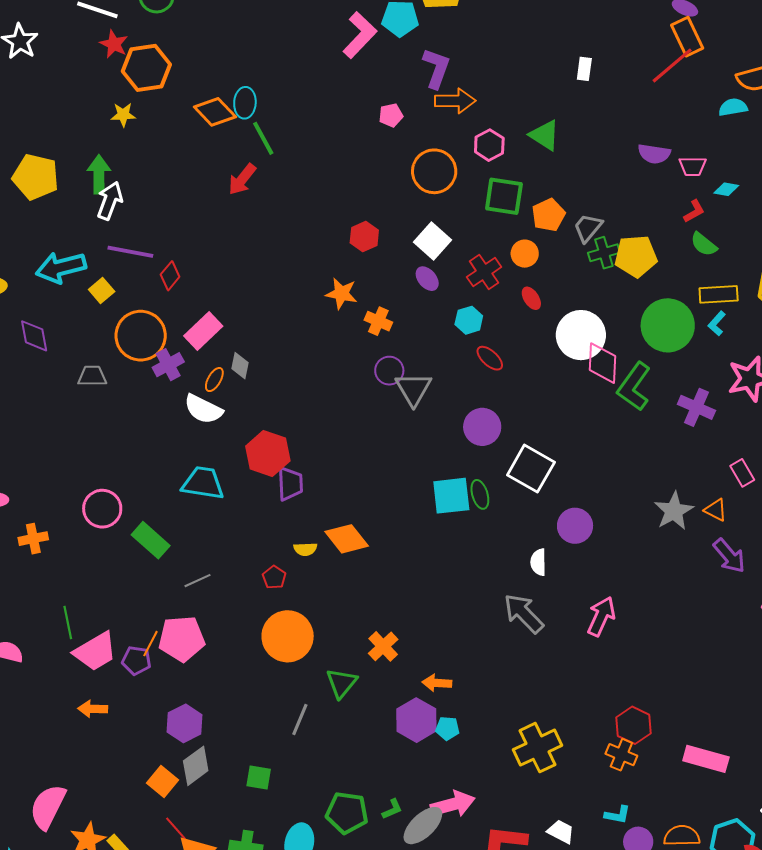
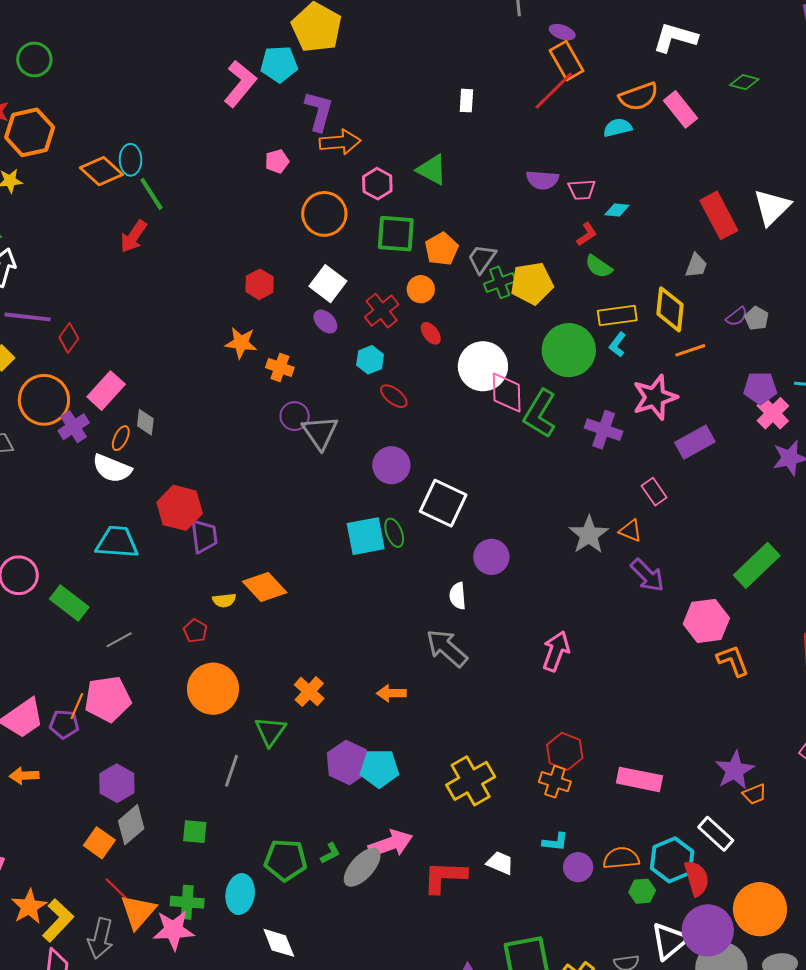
pink arrow: (601, 616) -> (556, 651), moved
orange arrow: (437, 683) -> (391, 693), moved
cyan pentagon: (447, 728) -> (379, 768), size x1.6

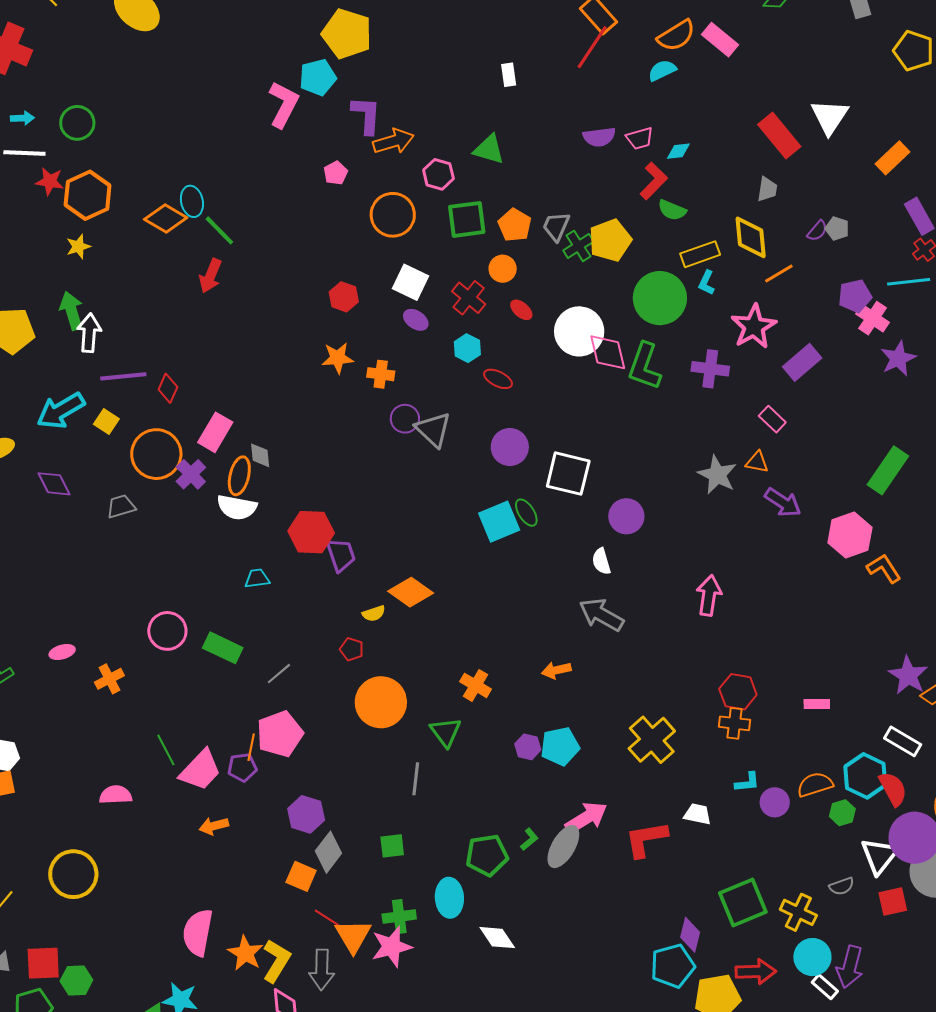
red L-shape: (587, 234) -> (654, 181), size x1.5
orange ellipse: (121, 438) -> (239, 476), size x1.5
cyan trapezoid: (117, 542) -> (257, 578), size x0.6
purple hexagon: (348, 762) -> (528, 747), size x0.6
pink rectangle: (639, 779) -> (817, 704), size x0.6

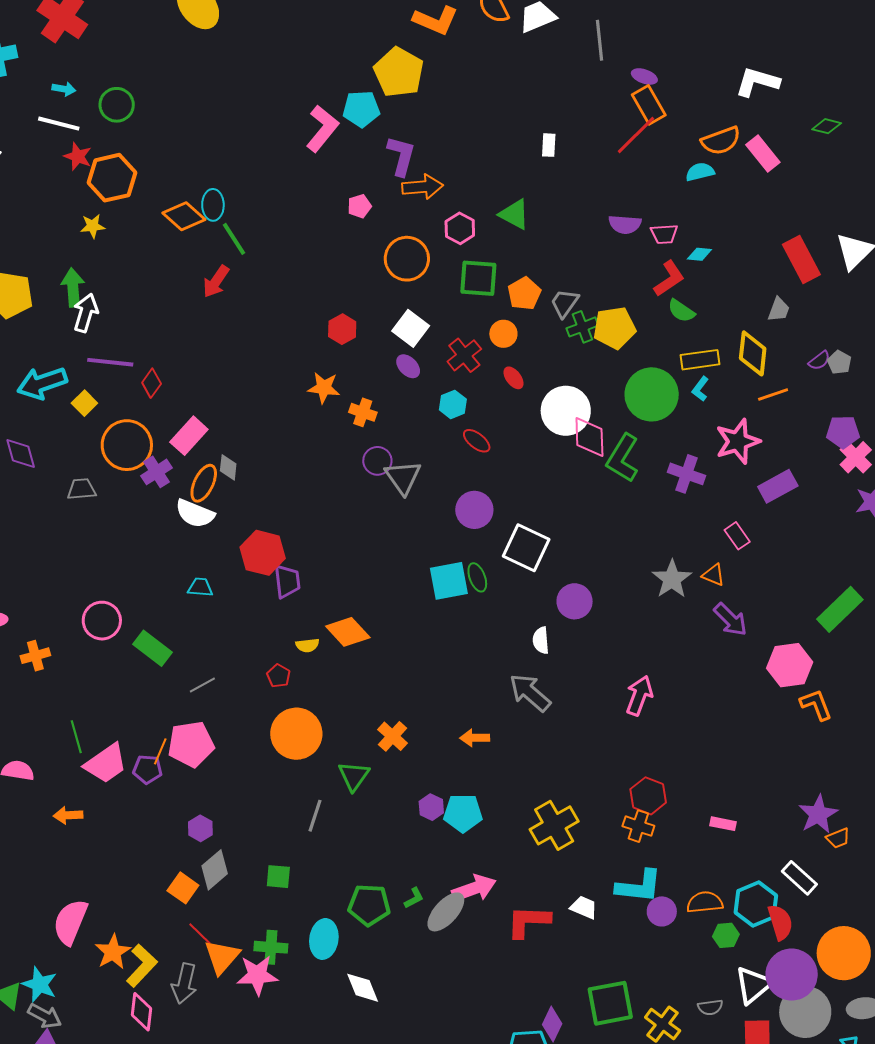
cyan L-shape: (747, 782) -> (639, 886), size x1.8
purple hexagon: (306, 814) -> (200, 828), size x0.7
orange arrow: (214, 826) -> (68, 815), moved

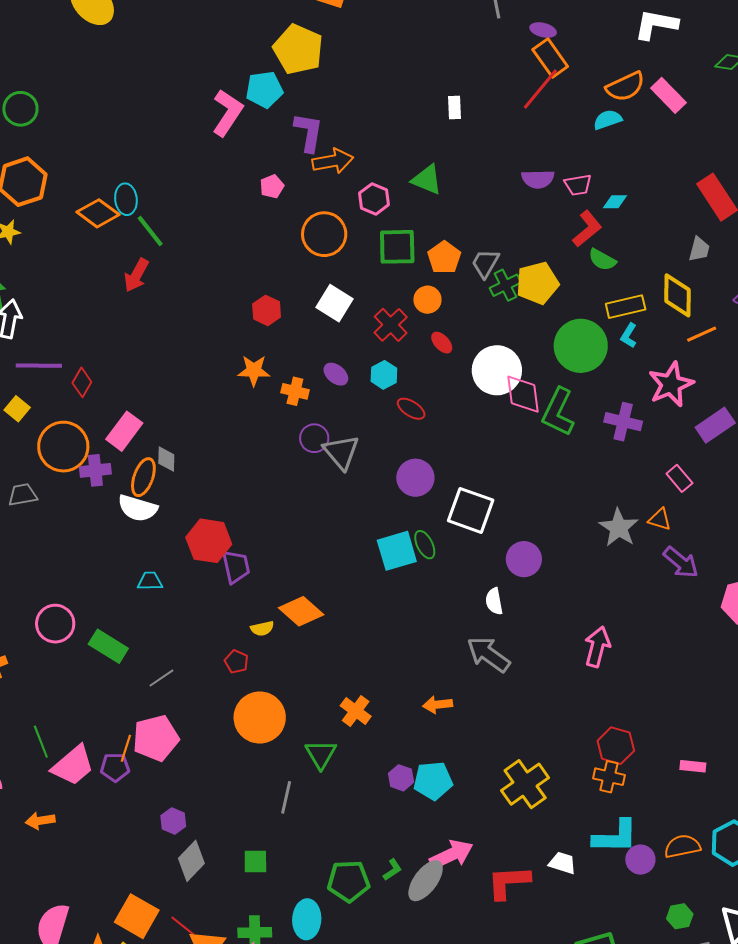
purple ellipse: (408, 366) -> (336, 374), moved
purple cross: (157, 472) -> (95, 470), turned 32
orange square: (183, 888) -> (137, 916), moved, size x1.4
green hexagon: (726, 935) -> (680, 916), moved

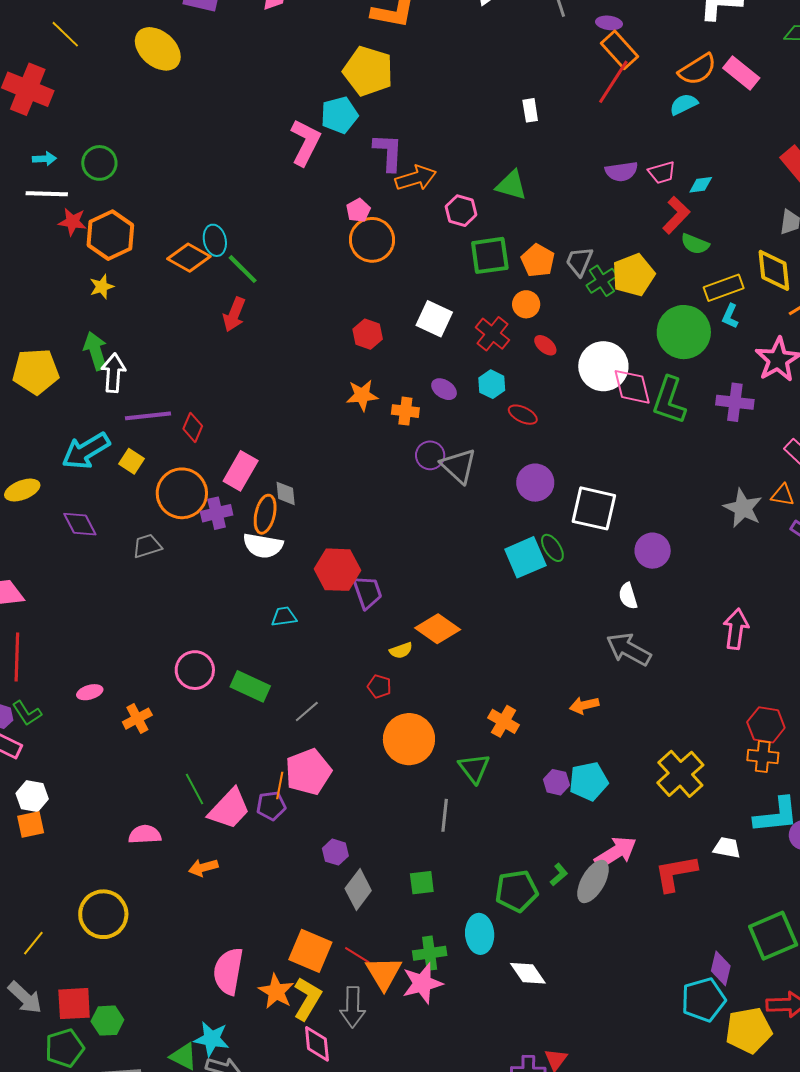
orange circle: (324, 234) -> (372, 240), moved

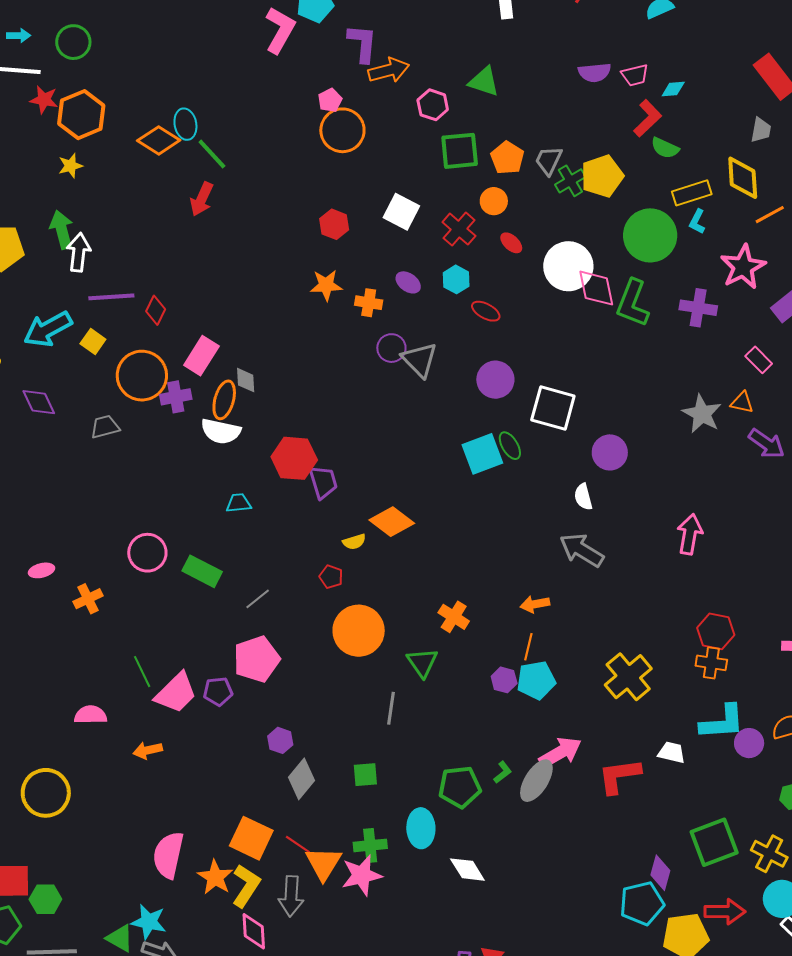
orange line: (280, 785) -> (528, 647), moved

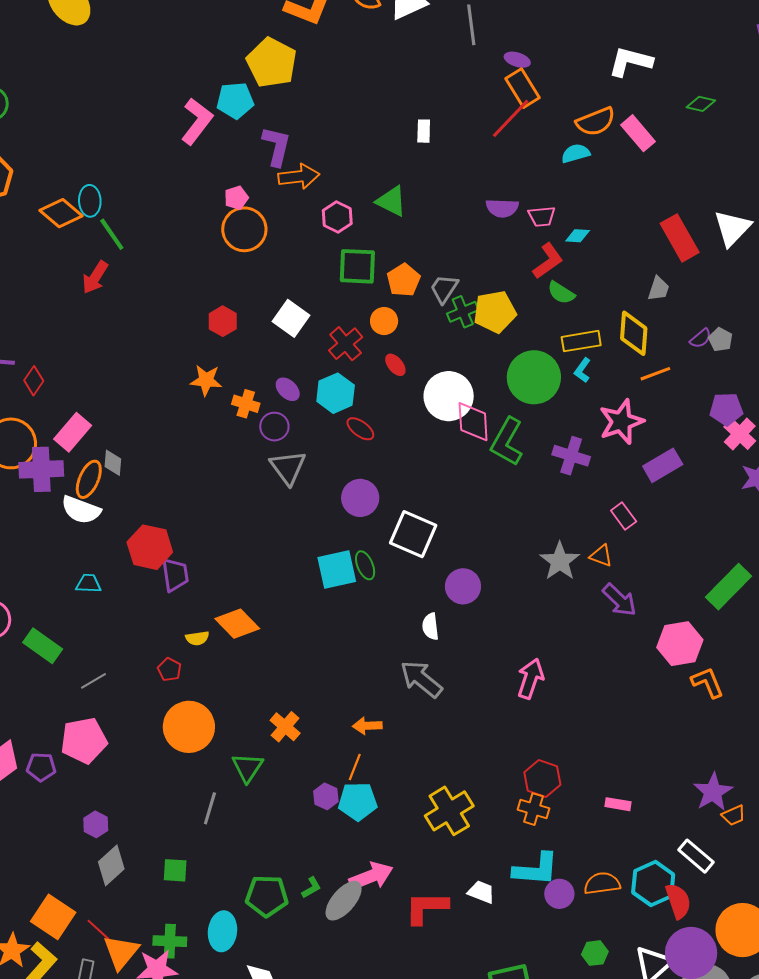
cyan hexagon: (456, 279) -> (336, 393), size x1.4
purple circle: (391, 348) -> (274, 427), moved
purple cross: (176, 397) -> (41, 469), size x1.4

